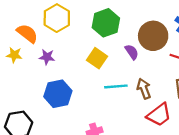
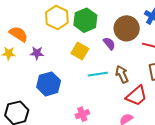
yellow hexagon: (57, 18) -> (57, 17), moved

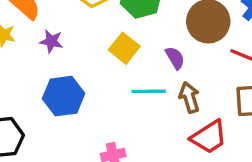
purple semicircle: (109, 44) -> (175, 58), moved

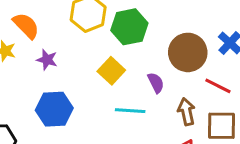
brown arrow: (189, 97) -> (186, 112), moved

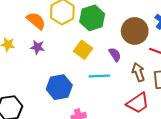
orange semicircle: (26, 26) -> (36, 21), moved
blue hexagon: (54, 109) -> (59, 87), moved

